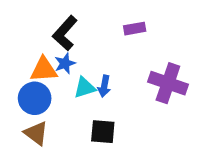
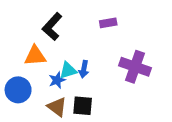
blue star: (65, 63) -> (57, 80), moved
blue circle: (35, 98) -> (18, 90), moved
brown triangle: (36, 133) -> (57, 107), moved

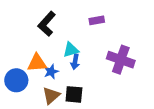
orange triangle: (35, 56) -> (37, 63), moved
cyan triangle: (68, 70) -> (71, 50), moved
brown triangle: (57, 107) -> (51, 96), turned 42

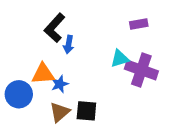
purple rectangle: (97, 20) -> (139, 24), moved
cyan triangle: (71, 50) -> (120, 59), moved
blue arrow: (75, 62) -> (69, 44), moved

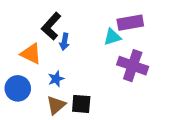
purple rectangle: (139, 24) -> (130, 23), size x1.5
cyan triangle: (120, 59) -> (112, 37), moved
orange triangle: (43, 74) -> (31, 54), moved, turned 30

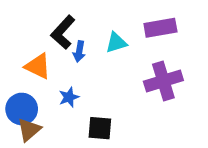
cyan triangle: (112, 37) -> (116, 43), moved
purple cross: (133, 66) -> (163, 81), turned -36
brown triangle: (56, 105) -> (29, 130), moved

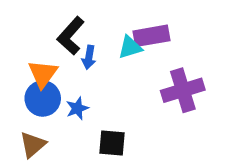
purple rectangle: (160, 28) -> (152, 36), moved
orange triangle: (38, 66) -> (43, 74), turned 40
blue circle: (22, 109) -> (43, 98), moved

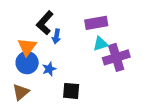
cyan triangle: (130, 47) -> (100, 44), moved

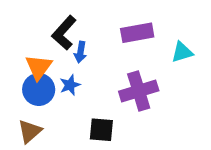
cyan triangle: (100, 44) -> (182, 52), moved
purple cross: (116, 57) -> (139, 91), moved
blue star: (49, 69) -> (70, 85), moved

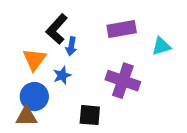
blue circle: (39, 89) -> (34, 97), moved
purple cross: (139, 91) -> (123, 81), turned 36
brown triangle: (30, 131) -> (26, 116), turned 40

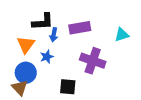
black L-shape: (57, 29) -> (43, 22), turned -135
purple rectangle: (122, 29) -> (80, 28), moved
brown triangle: (26, 116) -> (20, 88), turned 48

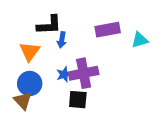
purple rectangle: (80, 28) -> (108, 30), moved
blue star: (47, 57) -> (64, 74), moved
purple cross: (93, 61) -> (84, 73), moved, turned -30

